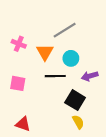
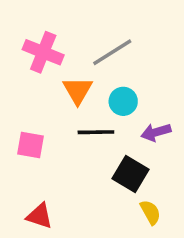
pink cross: (19, 44) -> (43, 52), moved, size x1.5
yellow semicircle: (78, 122) -> (150, 212), moved

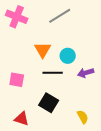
pink cross: (43, 52) -> (17, 17), moved
gray line: (112, 52) -> (60, 16), moved
black square: (130, 174) -> (49, 103), moved

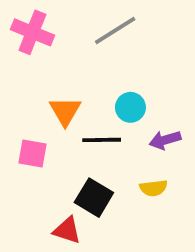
orange triangle: (43, 50) -> (65, 111), moved
yellow semicircle: (83, 117) -> (153, 188), moved, turned 112
red triangle: (22, 119) -> (67, 230), moved

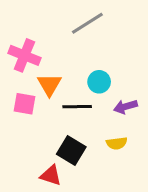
pink cross: (32, 32) -> (24, 55), moved
pink square: (32, 153) -> (24, 104), moved

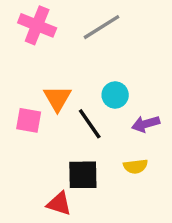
pink cross: (24, 55) -> (37, 25), moved
black line: (77, 107) -> (90, 124), turned 56
black square: (71, 151) -> (83, 175), turned -32

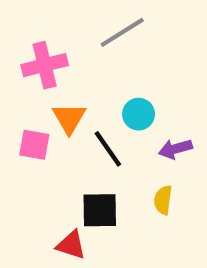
pink cross: (37, 25) -> (45, 65), moved, turned -36
yellow semicircle: (135, 166) -> (163, 200), turned 105

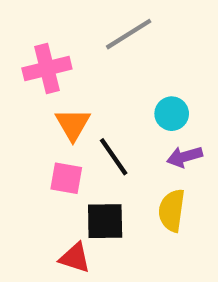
cyan circle: (139, 114) -> (172, 114), moved
pink square: (34, 145) -> (66, 178), moved
yellow semicircle: (163, 200) -> (172, 210), size x1.4

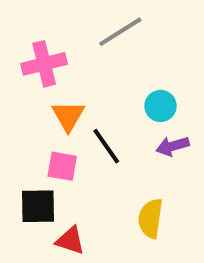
yellow semicircle: (172, 210) -> (150, 218), moved
black square: (105, 221) -> (38, 206), moved

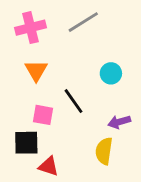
pink cross: (44, 64) -> (30, 28), moved
orange triangle: (68, 116) -> (36, 71), moved
purple arrow: (173, 146) -> (119, 122), moved

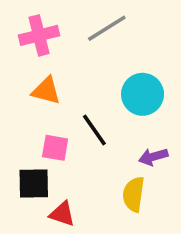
orange triangle: (36, 71) -> (46, 91), turned -45
cyan circle: (111, 73) -> (143, 94), size x1.5

